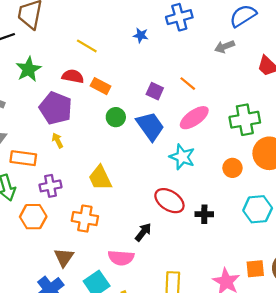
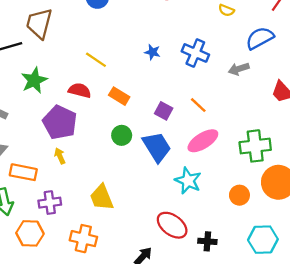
blue cross: (179, 17) -> (195, 53), moved, turned 35
orange rectangle: (101, 86) -> (119, 96), moved

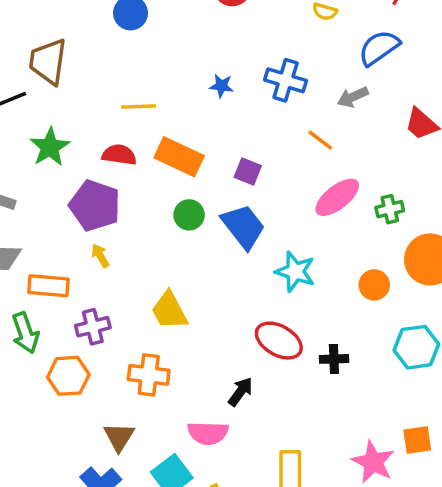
yellow line: (96, 60) -> (139, 106), turned -30
orange rectangle: (119, 96) -> (179, 157), size x1.5
orange line: (198, 105) -> (320, 140), moved
pink ellipse: (203, 141) -> (337, 197), moved
green cross: (255, 146) -> (390, 209), size x0.6

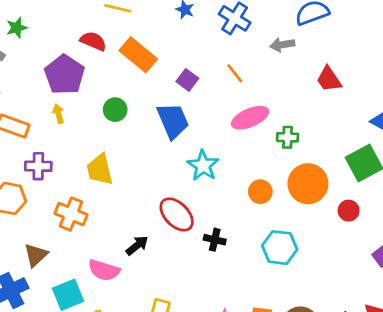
orange line: (320, 140) -> (235, 73), moved
green star: (50, 147) -> (17, 28), moved, size x0.7
green circle: (189, 215) -> (115, 110), moved

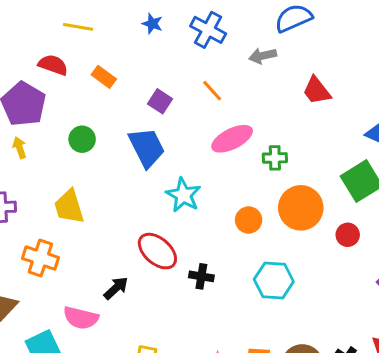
orange rectangle: (138, 55) -> (104, 77), size x0.6

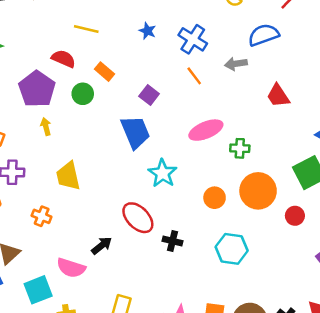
orange line: (212, 91) -> (194, 76), moved
green circle: (82, 139) -> (83, 94), moved
yellow arrow: (19, 148) -> (46, 127), moved
orange cross: (40, 258) -> (42, 216), size x0.7

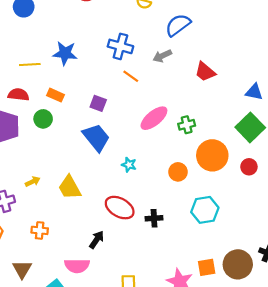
blue star: (147, 31) -> (65, 53), moved, size x1.6
yellow arrow: (46, 127) -> (33, 182), moved, turned 96
cyan star: (163, 173) -> (129, 165), size x0.6
yellow trapezoid: (68, 176) -> (70, 187), moved

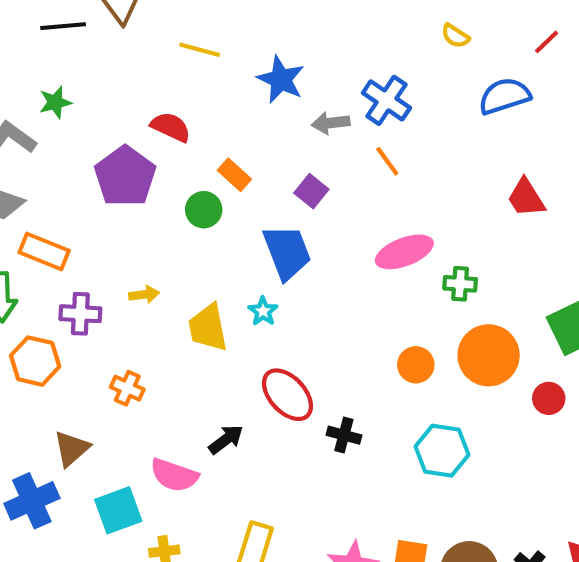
gray arrow: (162, 56) -> (331, 123), moved
yellow line: (30, 64) -> (200, 50), moved
orange rectangle: (56, 95) -> (234, 175), moved
green circle: (43, 119) -> (204, 210), moved
cyan star: (129, 165) -> (263, 311), moved

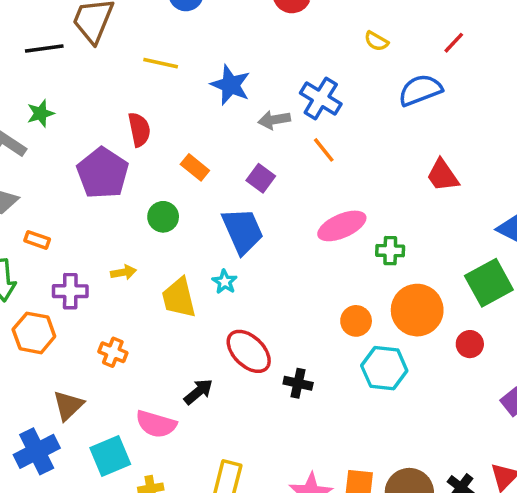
red semicircle: (171, 127) -> (139, 130), turned 56
green circle: (204, 210) -> (163, 217), moved
orange rectangle: (44, 251) -> (37, 240), size x0.6
cyan hexagon: (442, 451) -> (384, 368), moved

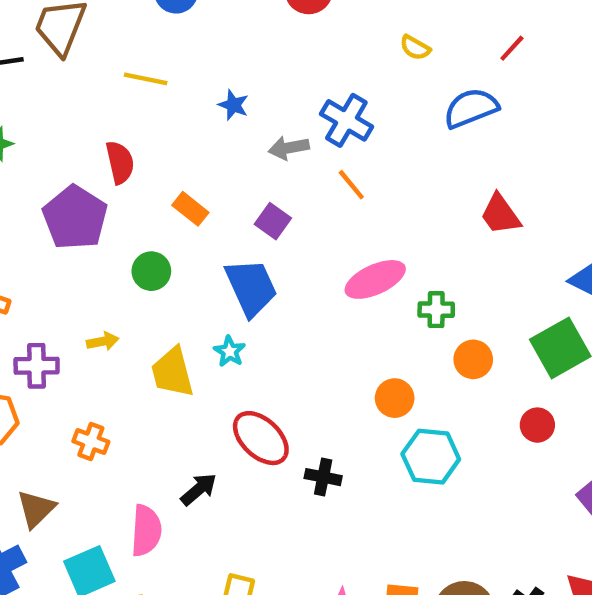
blue star: (231, 85) -> (233, 105), size x0.6
orange circle: (417, 310) -> (473, 359), moved, size x0.6
pink semicircle: (156, 424) -> (146, 531), turned -102

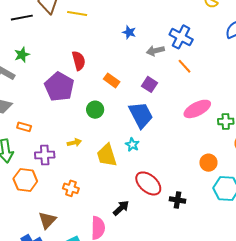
yellow line: (146, 79) -> (77, 14), moved

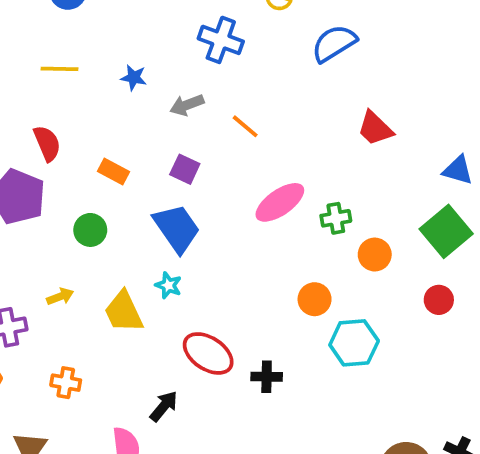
yellow line: (77, 14) -> (60, 69), moved
blue cross: (181, 37) -> (221, 40), moved

